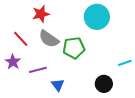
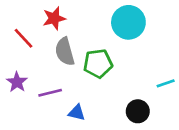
red line: (21, 39) -> (24, 38), moved
gray semicircle: (49, 39) -> (65, 52), turned 40
blue triangle: (58, 85) -> (77, 113), turned -40

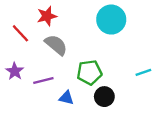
gray semicircle: (65, 52) -> (56, 45), turned 145
green pentagon: (98, 63) -> (89, 72), moved
black circle: (138, 111) -> (104, 97), moved

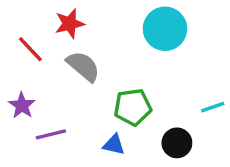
purple line: (43, 80) -> (51, 134), moved
black circle: (104, 97) -> (177, 143), moved
blue triangle: (66, 98) -> (114, 145), moved

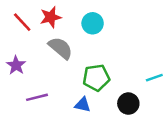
cyan circle: (165, 29) -> (93, 23), moved, size x0.7
red line: (30, 49) -> (22, 22), moved
purple star: (22, 105) -> (16, 65), moved

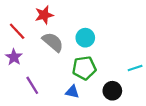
red line: (22, 22) -> (17, 31), moved
cyan circle: (93, 23) -> (85, 38), moved
purple line: (37, 97) -> (32, 85), turned 72

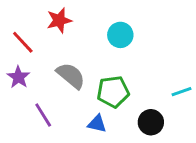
cyan circle: (85, 38) -> (120, 35), moved
gray semicircle: (53, 42) -> (71, 76), moved

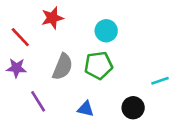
gray semicircle: (71, 76) -> (63, 67), turned 72
purple star: (18, 77) -> (16, 68), turned -30
green pentagon: (113, 92) -> (98, 65), moved

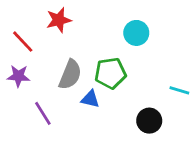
cyan circle: (106, 31) -> (136, 33), moved
cyan line: (160, 81) -> (179, 90), turned 36
blue triangle: (86, 109) -> (90, 99), moved

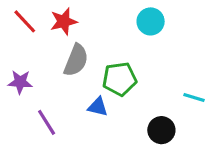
cyan circle: (136, 33) -> (151, 21), moved
red line: (23, 42) -> (25, 21), moved
gray semicircle: (70, 75) -> (76, 60), moved

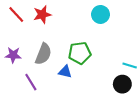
gray semicircle: (76, 60) -> (43, 54), moved
black circle: (161, 130) -> (122, 84), moved

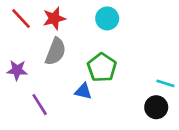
cyan circle: (101, 14) -> (107, 18), moved
green pentagon: (80, 53) -> (102, 67), turned -30
gray semicircle: (43, 54) -> (55, 52), moved

